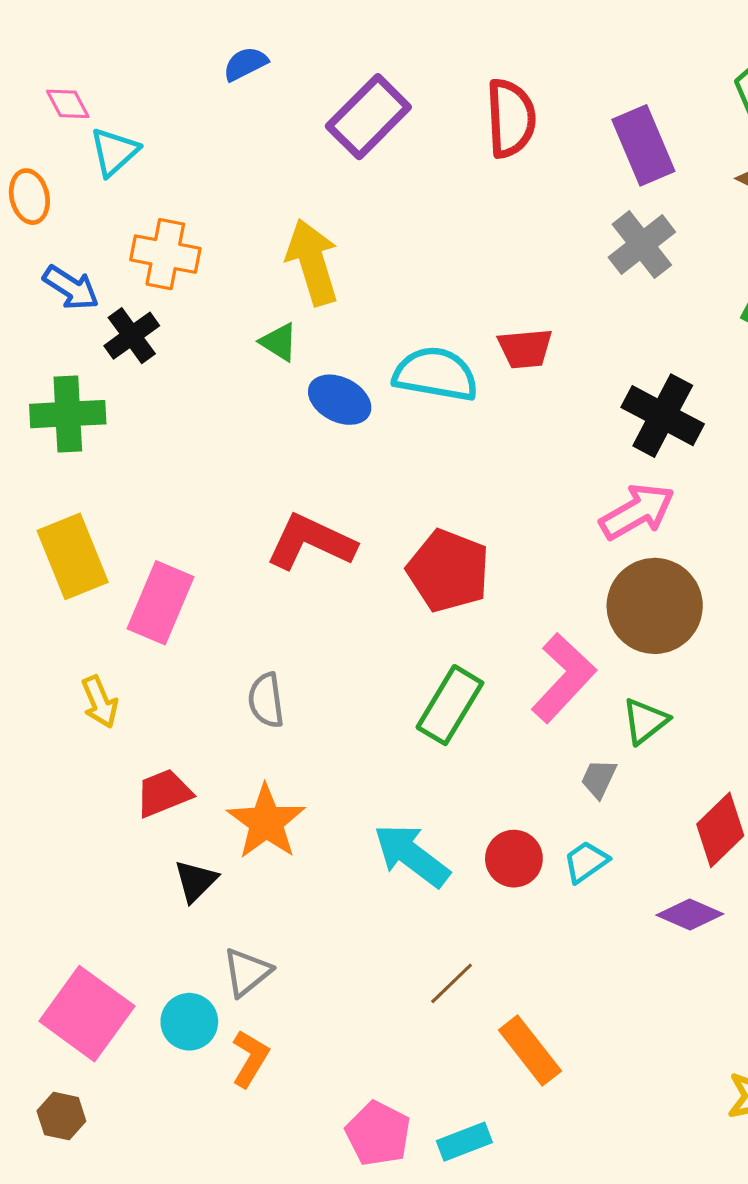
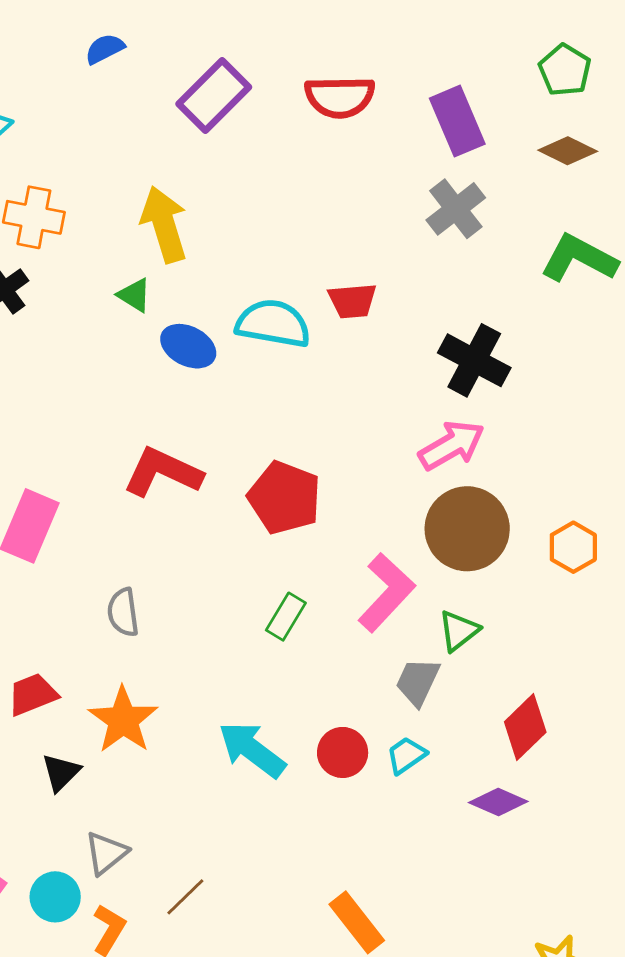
red semicircle: (511, 118) -> (340, 97), turned 92
green rectangle: (450, 705) -> (286, 617), size x0.7
gray trapezoid: (599, 779) -> (418, 682), size x1.4
brown line: (452, 983) -> (185, 897), moved

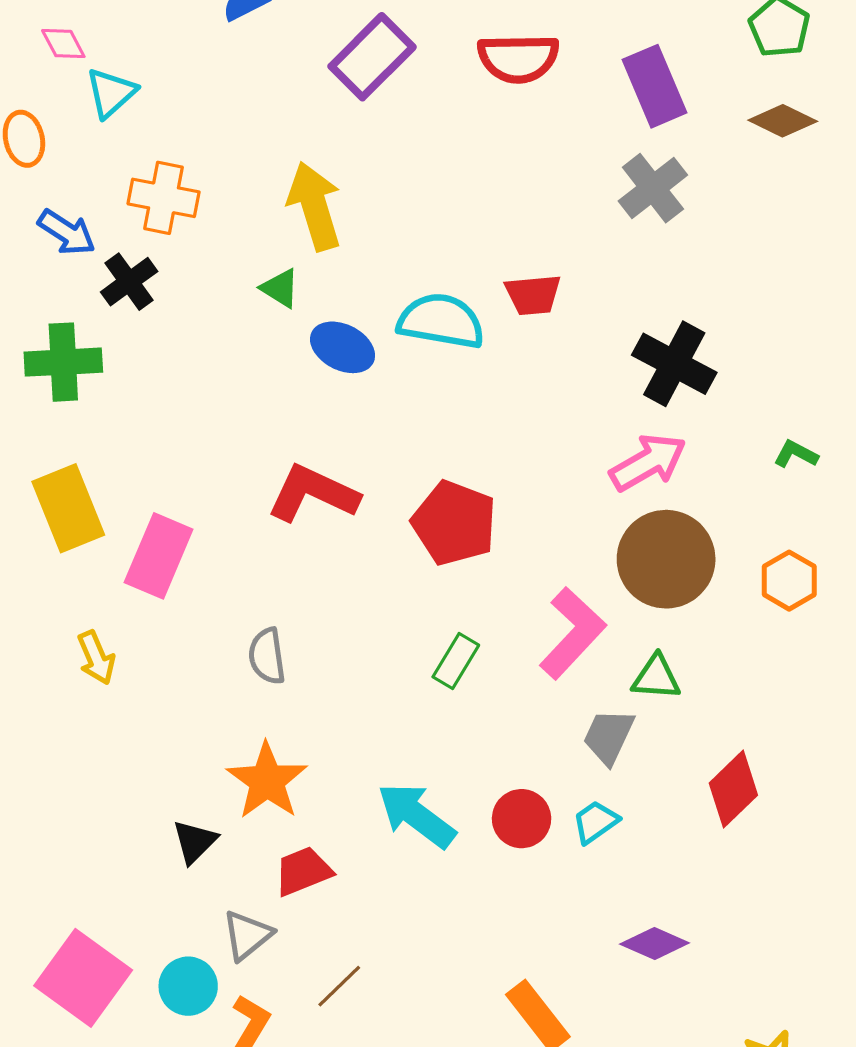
green L-shape: (579, 258) -> (796, 454), moved, size x0.5
green triangle: (459, 631) -> (656, 677), turned 42
red trapezoid: (32, 694) -> (303, 871), moved
purple diamond: (498, 802) -> (655, 943), moved

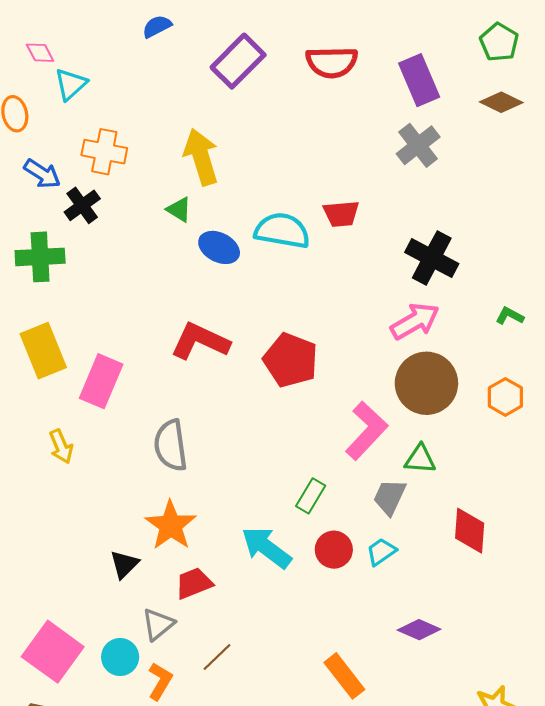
gray semicircle: (267, 656) -> (171, 445), size x1.4
green rectangle: (456, 661) -> (311, 496), moved
red diamond: (733, 789) -> (470, 531), turned -42

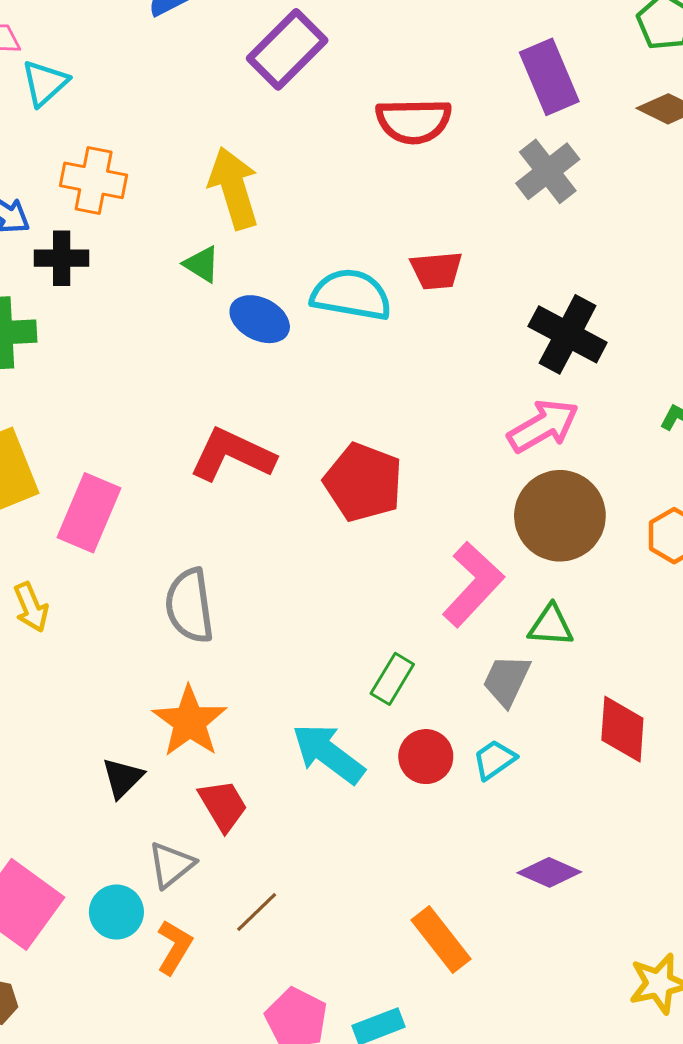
red semicircle: (332, 62) -> (414, 121), moved
black cross: (82, 205) -> (62, 258), turned 36
red trapezoid: (194, 583) -> (223, 805), turned 81

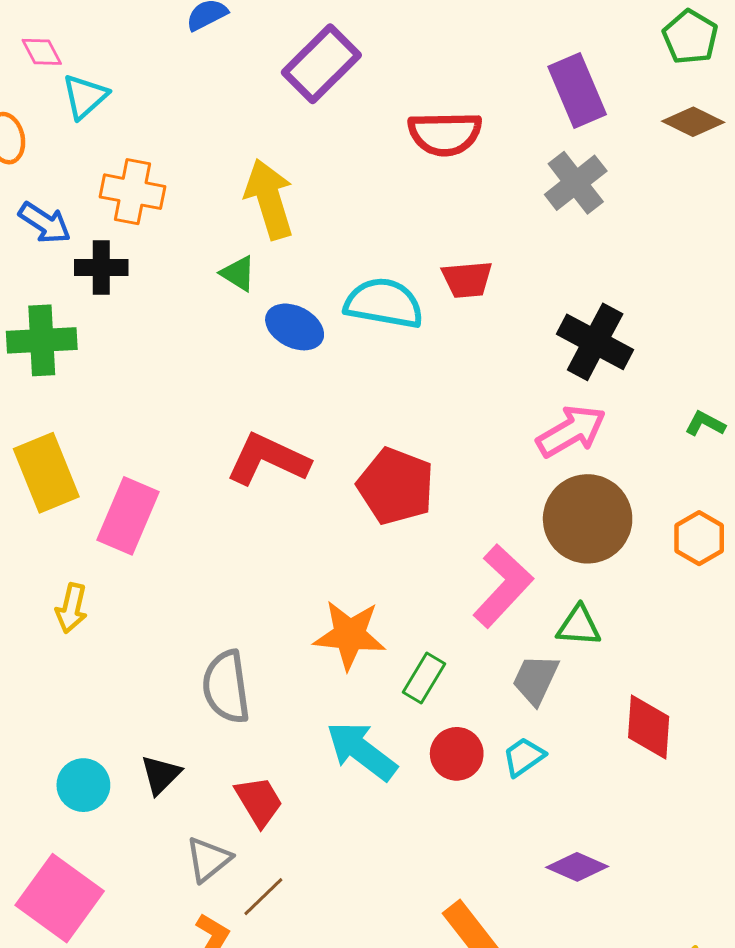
gray semicircle: (190, 606) -> (226, 687), moved
yellow arrow: (31, 607) -> (71, 608), turned 36
orange star: (190, 722) -> (350, 635), moved, turned -30
cyan circle: (116, 912) -> (83, 785), moved
brown line: (257, 912) -> (263, 897), moved

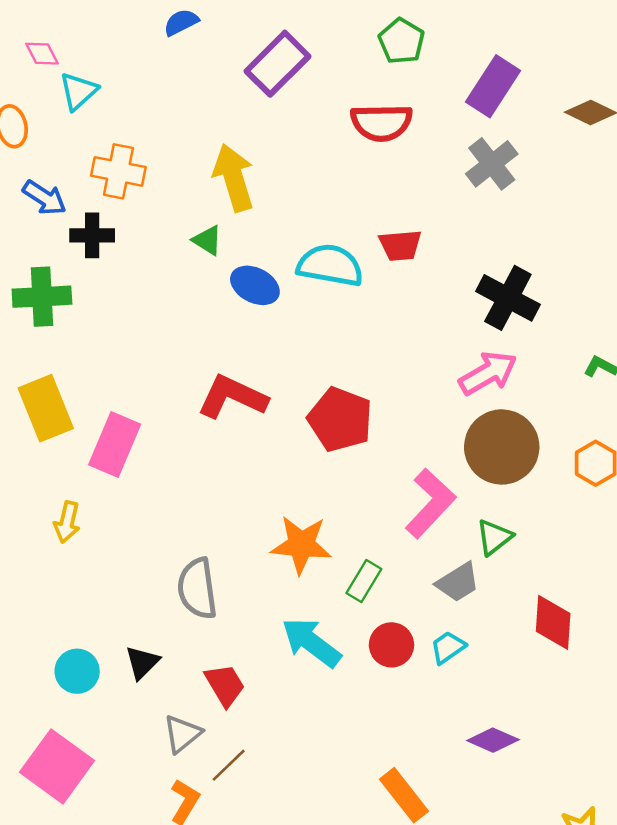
green pentagon: (690, 37) -> (402, 41), moved
purple rectangle: (577, 91) -> (493, 86), turned 56
green triangle: (579, 626) -> (494, 537), turned -42
gray trapezoid: (536, 679) -> (458, 582), turned -147

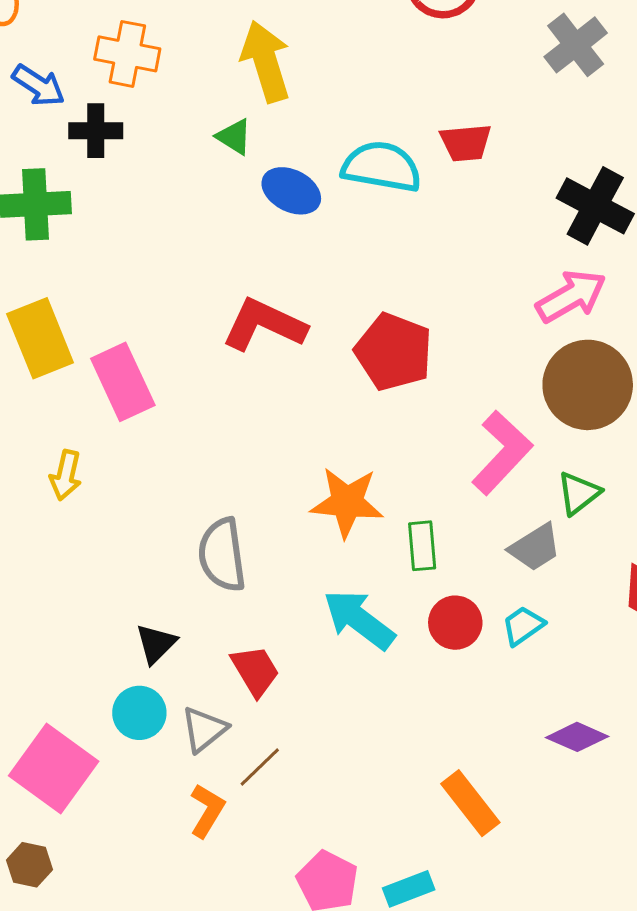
pink rectangle: (115, 444) -> (123, 382), turned -48
green rectangle: (364, 581) -> (422, 546), turned -36
cyan circle: (77, 671) -> (139, 713), moved

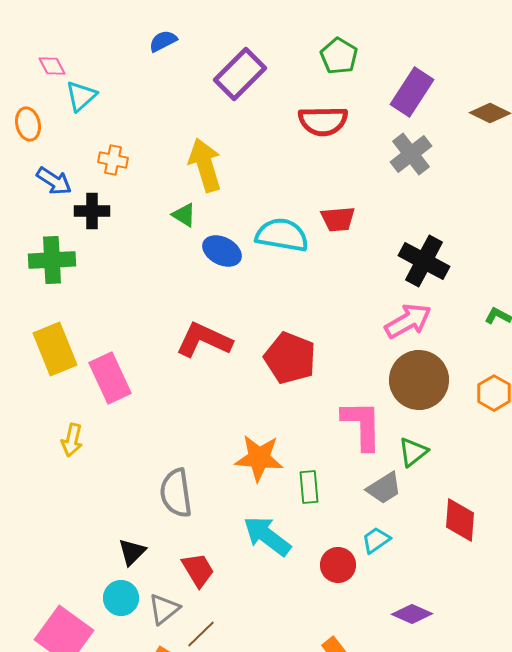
orange cross: (127, 54) -> (113, 160), size x0.7
pink L-shape: (502, 453) -> (362, 425), turned -44
red circle: (455, 623) -> (338, 565), moved

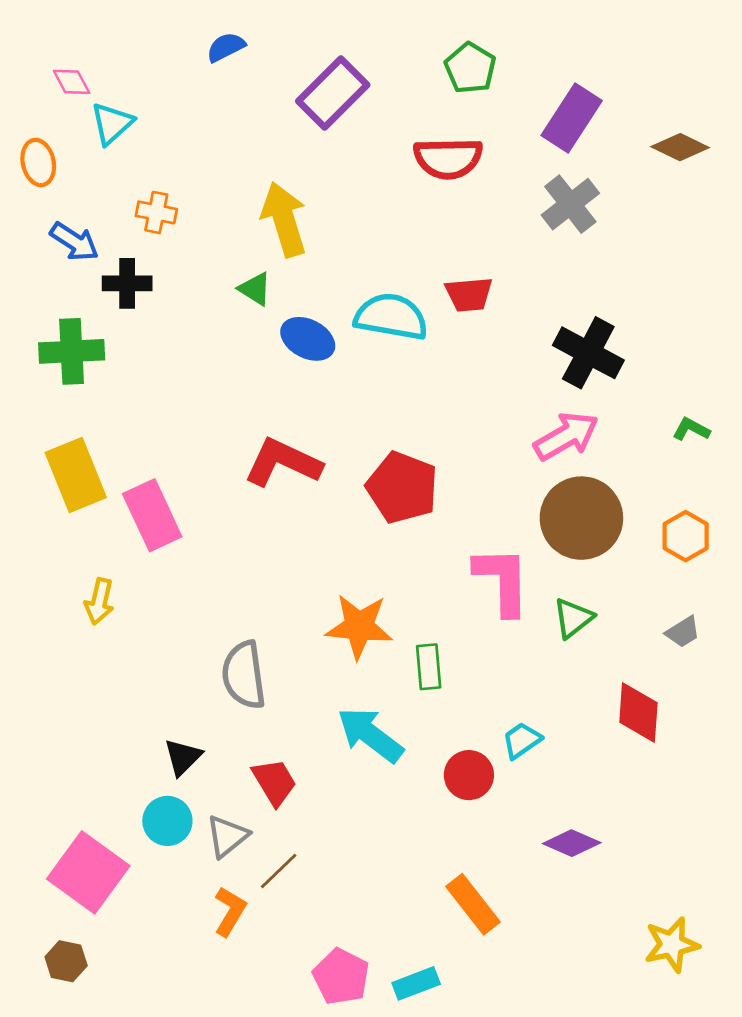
gray trapezoid: (384, 488) -> (683, 632), moved, size x0.7

